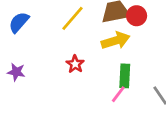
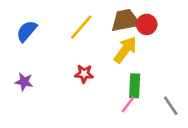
yellow arrow: (116, 41) -> (125, 50), turned -36
red star: (75, 64) -> (84, 74), turned -30

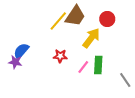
brown trapezoid: (125, 20) -> (75, 16), moved, turned 135
blue semicircle: (27, 31) -> (21, 51), moved
pink line: (128, 104) -> (83, 67), moved

